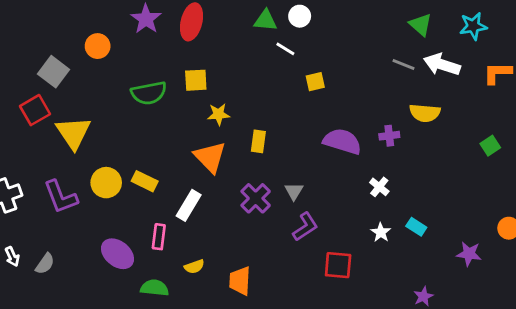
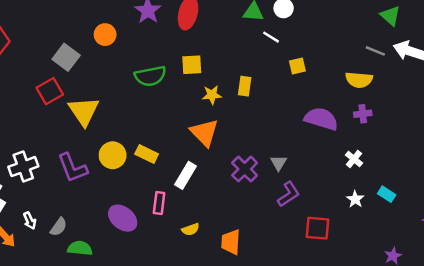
yellow semicircle: (425, 113) -> (359, 80), moved
yellow rectangle: (258, 141) -> (245, 86), moved
green semicircle: (155, 288) -> (80, 248), moved

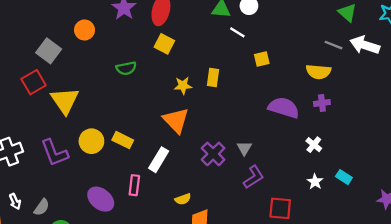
yellow square: (192, 65) -> (164, 44), moved, turned 30
green semicircle: (150, 76) -> (126, 68), size x0.7
yellow semicircle: (191, 229) -> (183, 199), moved

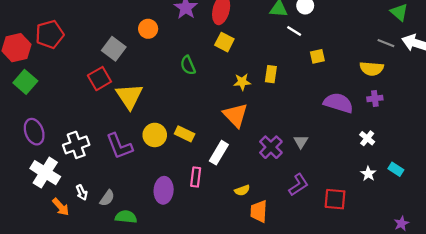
green semicircle: (126, 68) -> (188, 65), turned 78
purple L-shape: (254, 177) -> (299, 185), moved
purple ellipse: (101, 199) -> (164, 190), turned 55

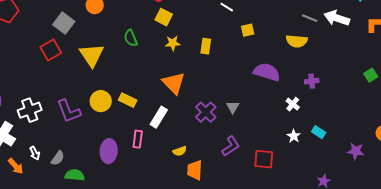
yellow star: (242, 82) -> (173, 43), moved
yellow triangle: (129, 96) -> (92, 55), moved
purple cross: (375, 98) -> (312, 81), moved

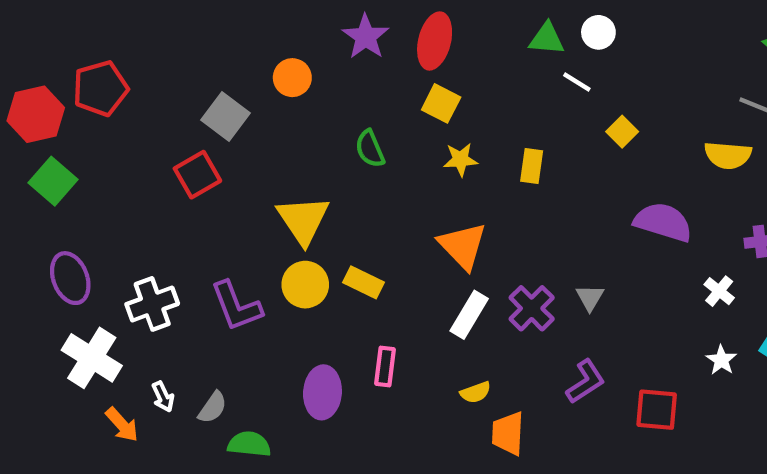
yellow square: (248, 30) -> (622, 132), turned -32
yellow triangle: (92, 55) -> (303, 220), moved
white rectangle: (159, 117) -> (469, 315), moved

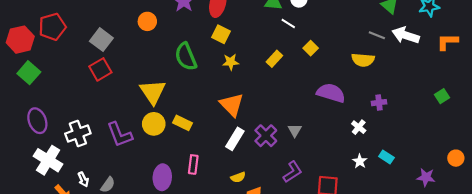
gray square: (225, 116) -> (101, 40), moved
green semicircle: (370, 149) -> (186, 57), size x1.5
yellow rectangle: (532, 166) -> (274, 59), moved, turned 35

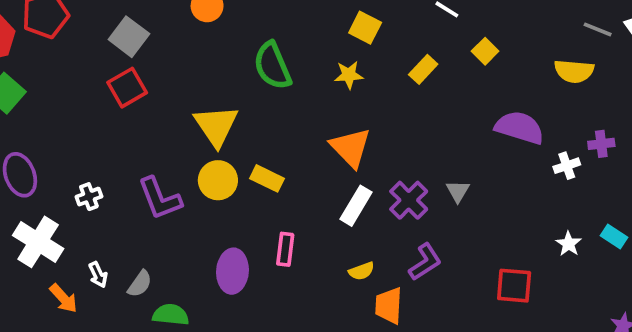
yellow square: (221, 34) -> (365, 28), moved
white cross: (359, 127) -> (567, 166), moved, turned 32
white cross: (78, 134) -> (89, 197), size x0.6
purple L-shape: (293, 172) -> (425, 262), moved

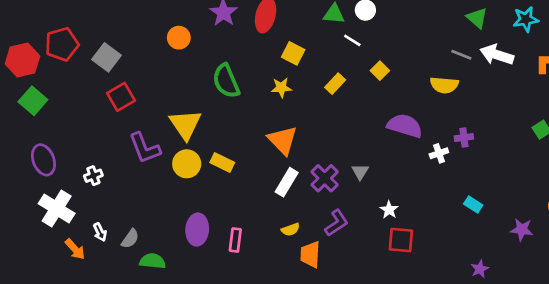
gray square: (129, 37) -> (107, 57), moved
purple L-shape: (160, 198) -> (145, 148), moved
white star: (569, 244) -> (389, 210), moved
pink rectangle: (285, 249) -> (235, 240), moved

